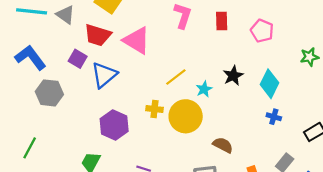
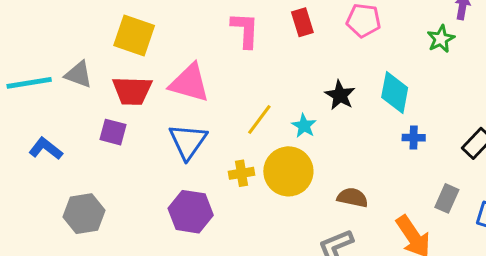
blue L-shape: (30, 57) -> (46, 149), size x0.7
blue triangle: (104, 75) -> (188, 141), moved
gray hexagon: (49, 93) -> (84, 214), moved

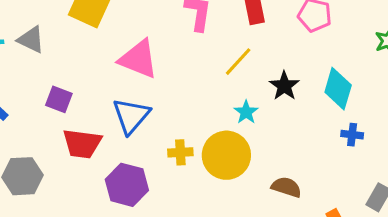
red trapezoid: (132, 91) -> (82, 144), moved
yellow line: (259, 120) -> (238, 62), moved

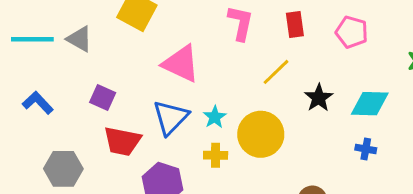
cyan diamond: (338, 89) -> (370, 104), turned 72
cyan star: (246, 112) -> (215, 117), moved
blue cross: (352, 135) -> (366, 149), moved
yellow circle: (226, 155) -> (261, 134), moved

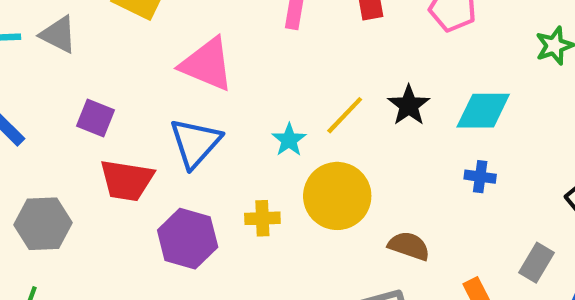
yellow line: (276, 72) -> (345, 115), moved
cyan star: (215, 117) -> (289, 140), moved
yellow circle: (261, 134) -> (337, 196), moved
yellow cross: (216, 155) -> (262, 218), moved

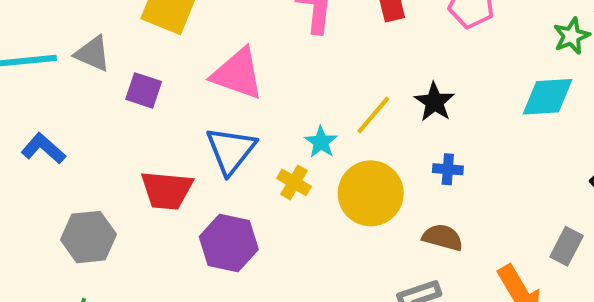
cyan diamond: (483, 111) -> (547, 97), moved
purple square: (96, 118) -> (144, 90), moved
blue cross: (480, 177) -> (448, 169), moved
yellow cross: (262, 218) -> (294, 182), moved, turned 36

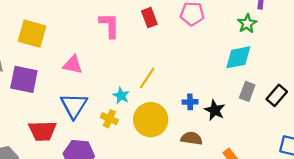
pink triangle: (238, 74) -> (73, 65), size x0.7
purple square: (144, 90) -> (24, 79), size x1.5
black star: (434, 102) -> (215, 110), moved
gray rectangle: (567, 246) -> (247, 91), moved

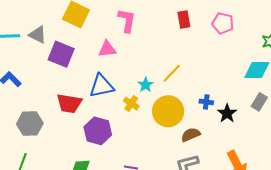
pink L-shape: (109, 25) -> (127, 20), moved
pink triangle: (73, 65) -> (107, 49), turned -30
blue triangle: (74, 106) -> (102, 86), turned 36
brown semicircle: (192, 138) -> (191, 135), moved, turned -42

